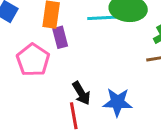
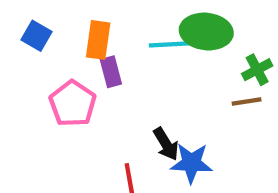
black arrow: (81, 93) -> (166, 144), moved

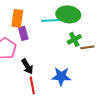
green cross: (257, 70) -> (74, 39), moved
black arrow: (166, 144) -> (27, 66), moved

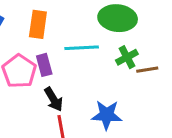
cyan line: (52, 20) -> (82, 48), moved
purple rectangle: (23, 33) -> (44, 65), moved

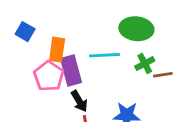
orange rectangle: (38, 24) -> (57, 50), moved
purple rectangle: (44, 65) -> (71, 70), size x1.5

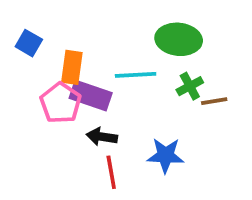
purple rectangle: (71, 70) -> (91, 95), turned -56
black arrow: (79, 101) -> (102, 137), turned 130

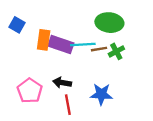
purple rectangle: (91, 95) -> (61, 45), moved
brown line: (214, 101) -> (99, 49), moved
pink pentagon: (61, 103) -> (30, 91), moved

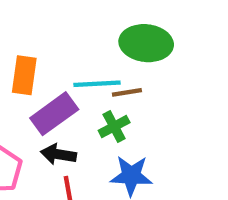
purple rectangle: (61, 45) -> (54, 114), moved, turned -55
green cross: (116, 51) -> (114, 127), moved

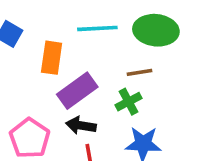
cyan line: (97, 84) -> (97, 28), moved

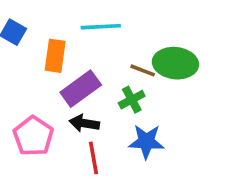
green ellipse: (156, 30) -> (175, 63), moved
brown line: (139, 72) -> (143, 70), turned 30

